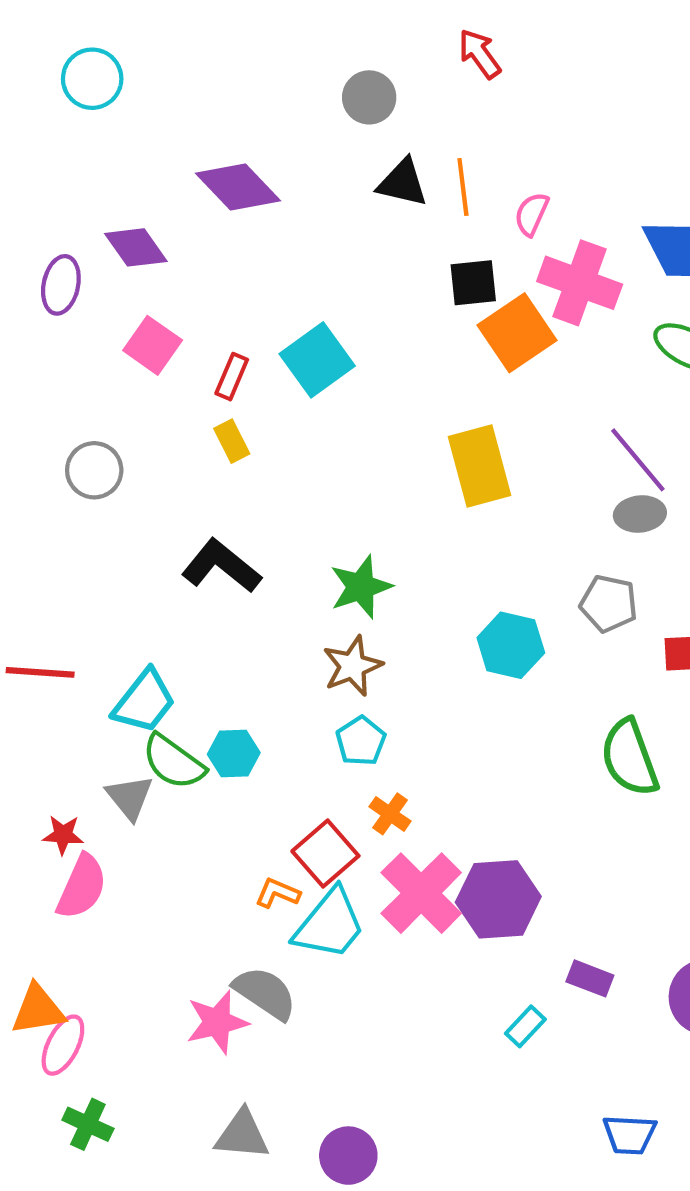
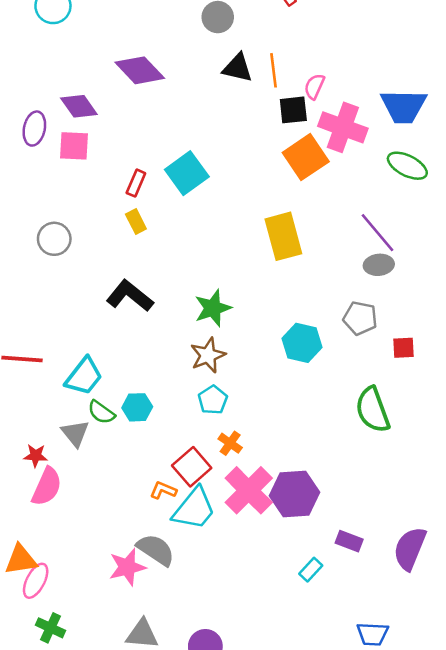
black square: (473, 283) -> (293, 110), moved
pink square: (153, 345) -> (74, 146), moved, turned -32
green semicircle: (173, 762) -> (101, 412), size x0.7

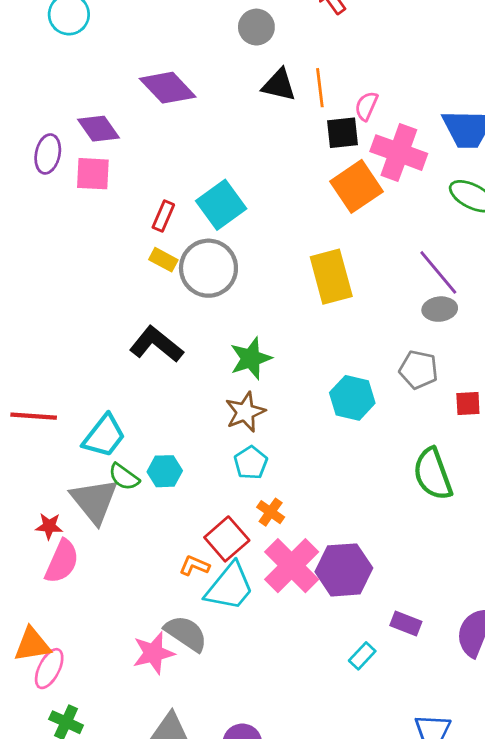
yellow rectangle: (136, 221) -> (163, 260), turned -35
gray circle: (54, 239) -> (208, 268), moved, size x1.5
gray triangle: (75, 433) -> (94, 501), size x1.5

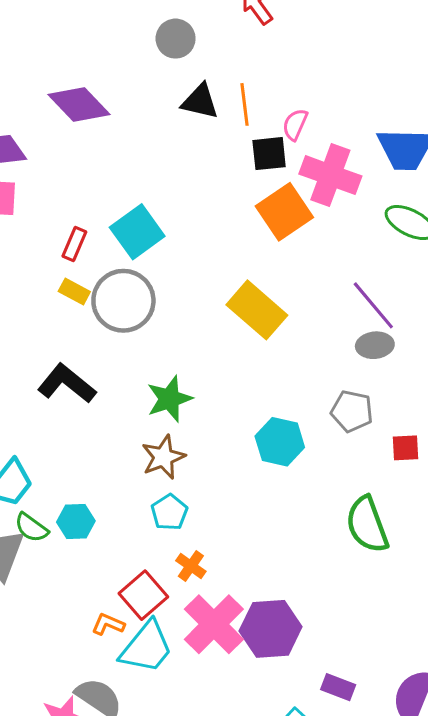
yellow rectangle: (331, 277) -> (257, 310), turned -34

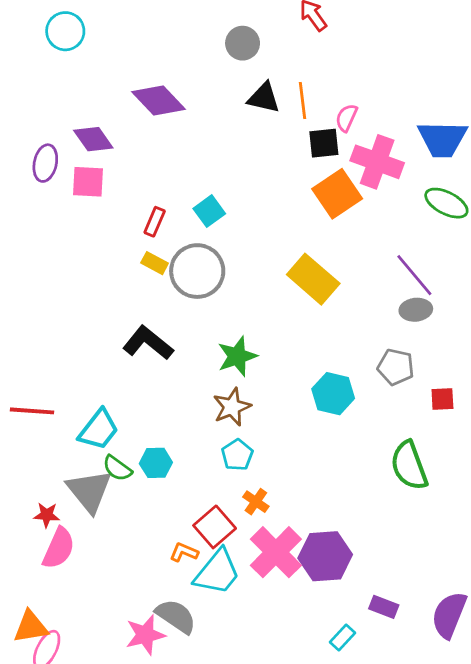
cyan square: (137, 232) -> (209, 211), size x0.7

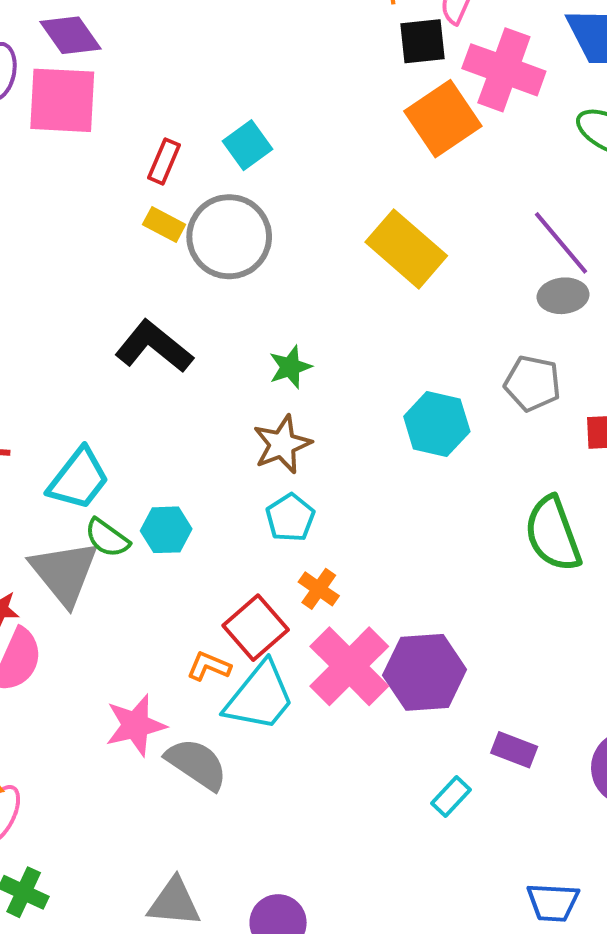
pink square: (88, 182) -> (62, 100), size x1.4
green star: (237, 356) -> (290, 367), size x0.7
pink star: (145, 635) -> (136, 725), moved

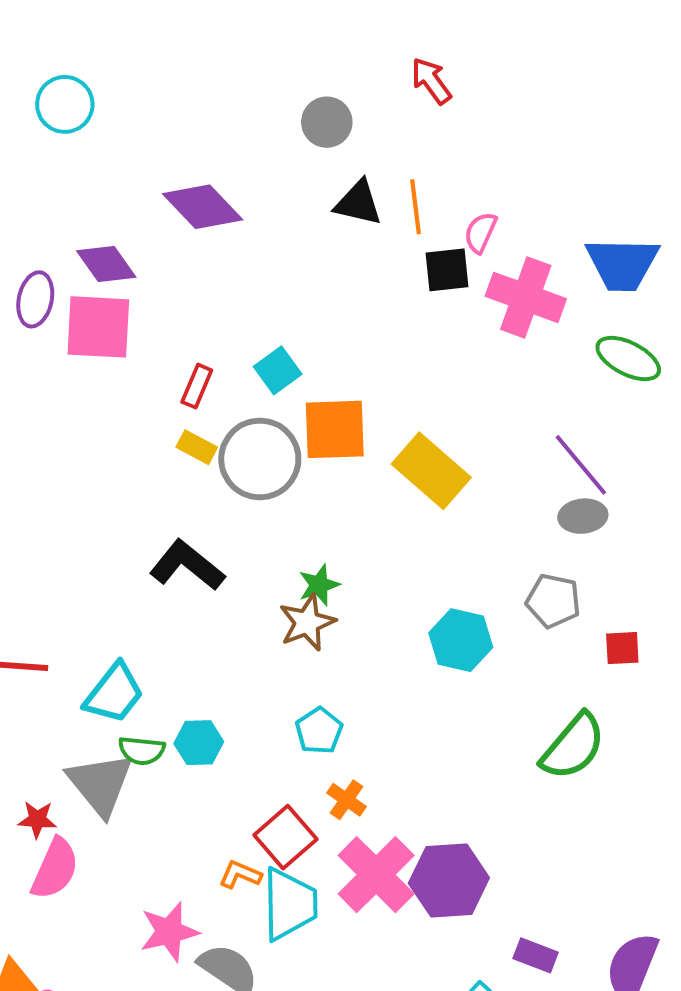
orange square: (443, 119) -> (335, 429), moved, turned 32
brown star: (282, 444) -> (307, 622), moved
green semicircle: (553, 534) -> (573, 747), turned -120
green semicircle: (107, 538) -> (142, 750), turned -30
cyan trapezoid: (260, 697) -> (289, 904), turned -40

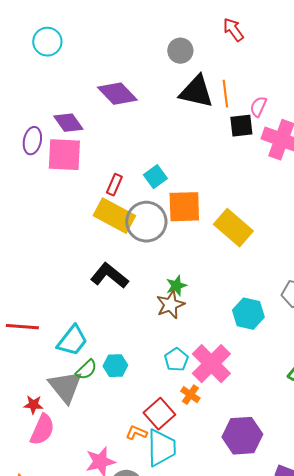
black triangle: (358, 203) -> (196, 92), size x1.4
yellow rectangle: (197, 447) -> (114, 216), size x2.0
green semicircle: (142, 750) -> (86, 370), turned -50
pink cross: (376, 875) -> (211, 364), moved

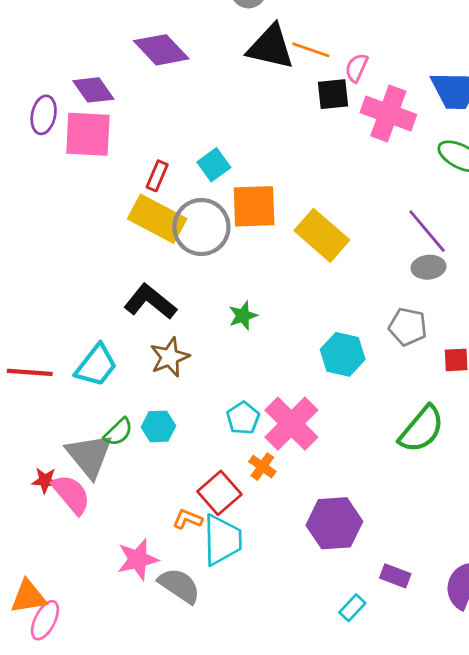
orange line: (225, 94) -> (311, 50), turned -64
brown star: (170, 305) -> (170, 357), moved
cyan trapezoid: (72, 341) -> (96, 365), moved
pink semicircle: (42, 430) -> (71, 494), moved, turned -64

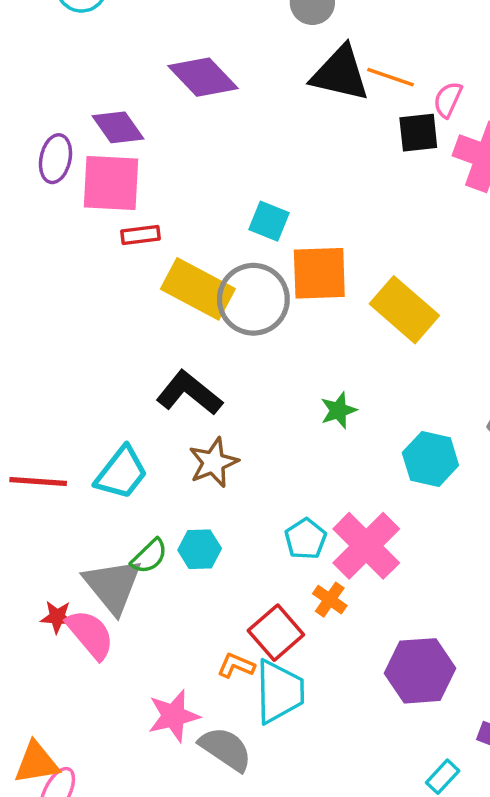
cyan square: (214, 165) -> (269, 221), turned -32
red rectangle: (157, 176) -> (141, 235), moved, turned 60
green star: (243, 316) -> (338, 410), moved

